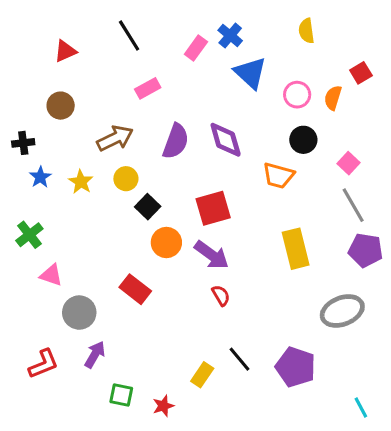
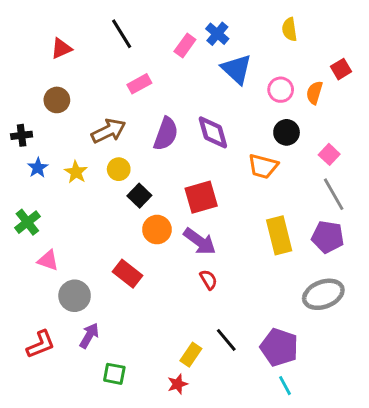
purple pentagon: (366, 250) -> (328, 237), moved
red star: (163, 406) -> (178, 384), moved
cyan line: (361, 407) -> (285, 386), moved

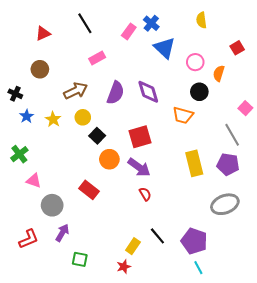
orange semicircle: (314, 93) -> (219, 73), moved
black cross: (22, 135) -> (15, 94), turned 32
pink square: (329, 154) -> (245, 108), moved

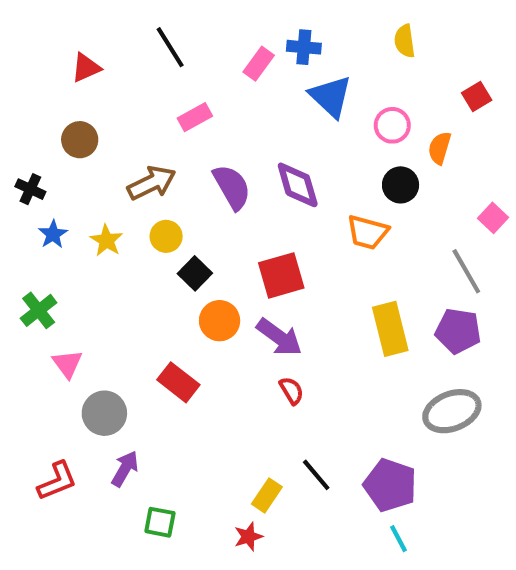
blue cross: (151, 23) -> (304, 47), turned -35
purple semicircle: (116, 93) -> (232, 187), turned -50
pink triangle: (34, 181) -> (67, 364), turned 35

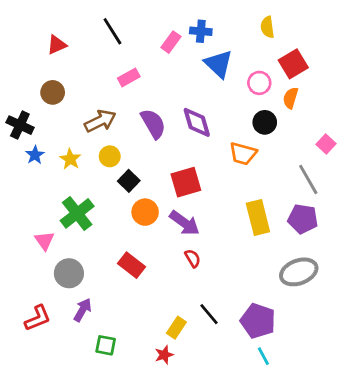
red square: (477, 97) -> (293, 64), moved, size x1.5
black cross: (30, 189) -> (20, 125), size x1.4
green cross: (39, 310) -> (77, 213), moved, size x1.4
red rectangle: (178, 382) -> (131, 265), moved

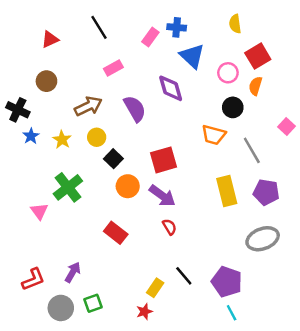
purple diamond: (197, 122) -> (171, 88), moved
gray line: (308, 179) -> (252, 150), moved
gray circle: (69, 273) -> (61, 308), moved
green square: (106, 345) -> (93, 303), turned -30

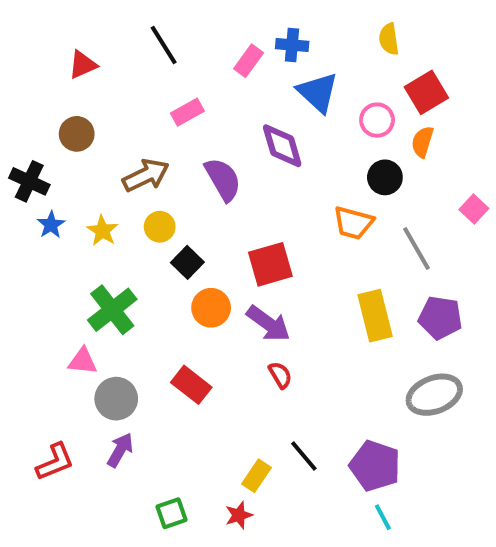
pink triangle: (39, 211) -> (83, 361), moved, turned -48
green square: (93, 303) -> (172, 513), moved
gray circle: (61, 308) -> (116, 399), moved

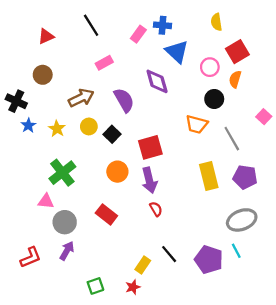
black square: (187, 262) -> (112, 134), moved
purple arrow: (268, 324) -> (149, 180), turned 40
cyan line: (383, 517) -> (236, 251), moved

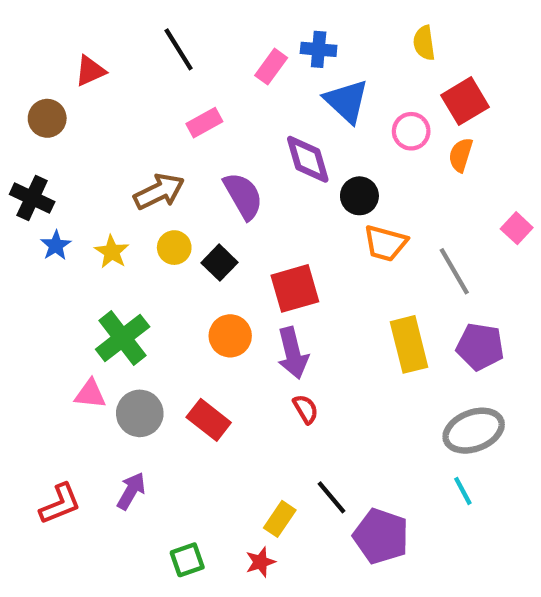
brown circle: (43, 75) -> (47, 118), moved
black circle: (214, 99) -> (359, 196), moved
gray circle: (65, 222) -> (140, 413), moved
purple pentagon: (209, 260) -> (381, 536), moved

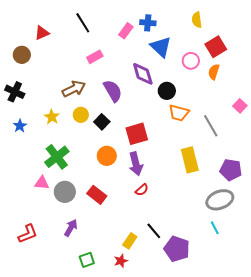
blue star: (56, 245) -> (20, 126), moved
purple pentagon: (480, 347) -> (231, 170), moved
red semicircle: (306, 409) -> (142, 190), turned 80
purple arrow: (131, 491) -> (71, 228), moved

